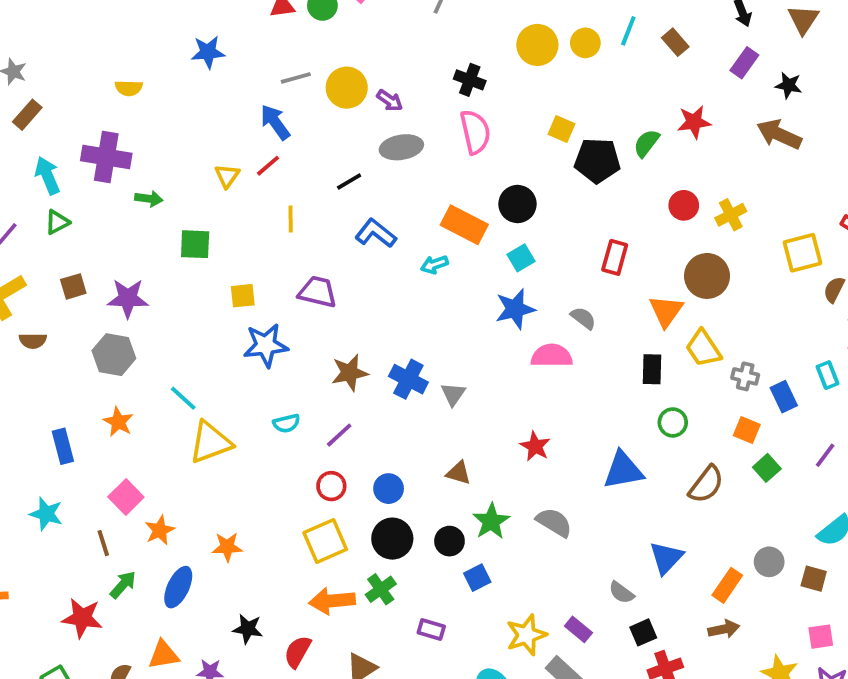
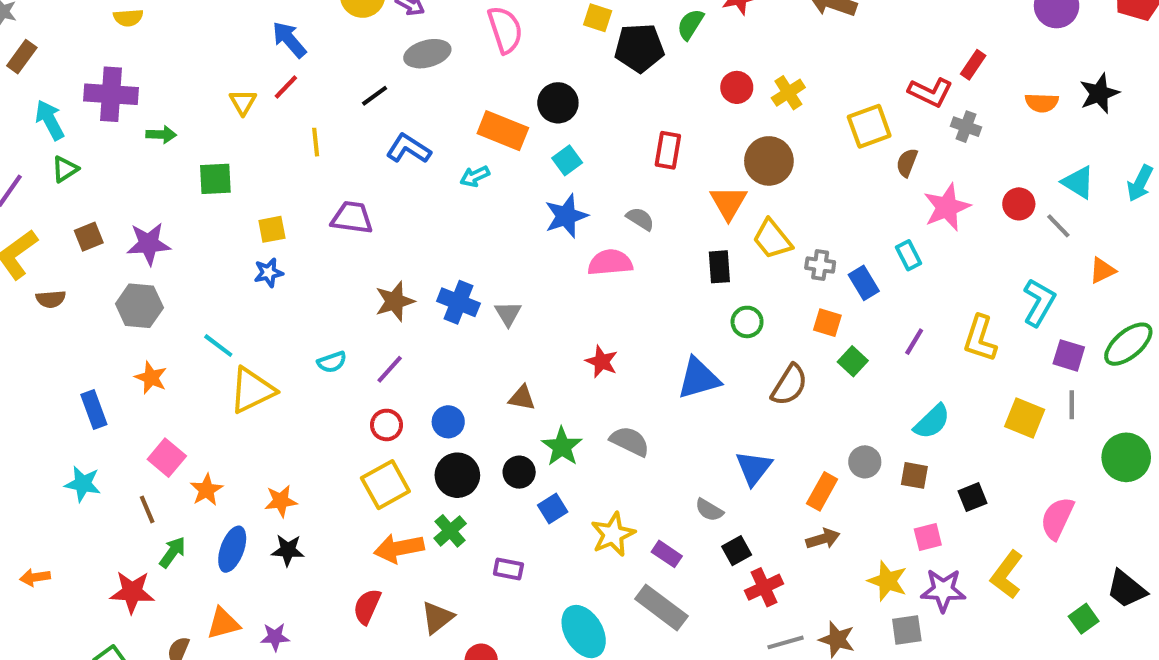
blue star: (266, 345) -> (269, 273), moved, size x0.6
black star: (248, 629) -> (288, 550), moved
yellow star: (526, 635) -> (613, 534), moved

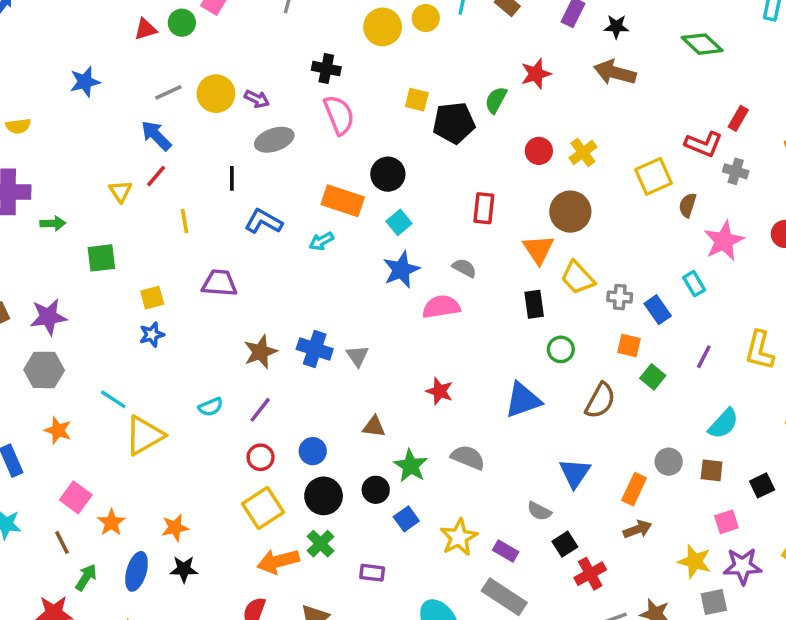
black line: (375, 96) -> (232, 178), turned -50

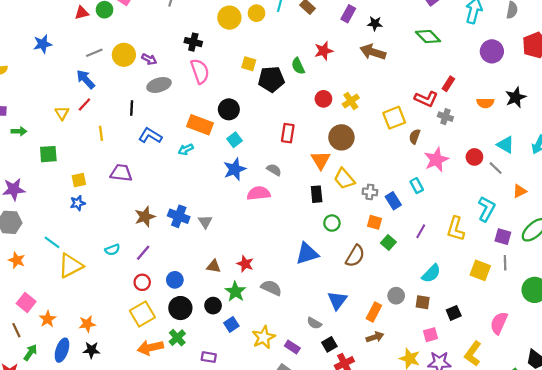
green semicircle: (496, 100) -> (298, 66), turned -56
red star: (440, 391) -> (245, 264), moved

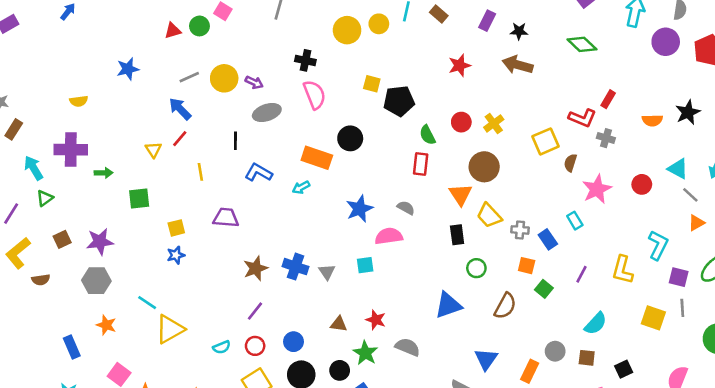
purple circle: (492, 51) -> (666, 42), moved
green semicircle: (298, 66) -> (427, 135), moved
cyan square: (234, 140) -> (365, 265), moved, turned 32
gray line: (496, 168) -> (690, 195), moved
cyan semicircle: (112, 250) -> (222, 347), moved

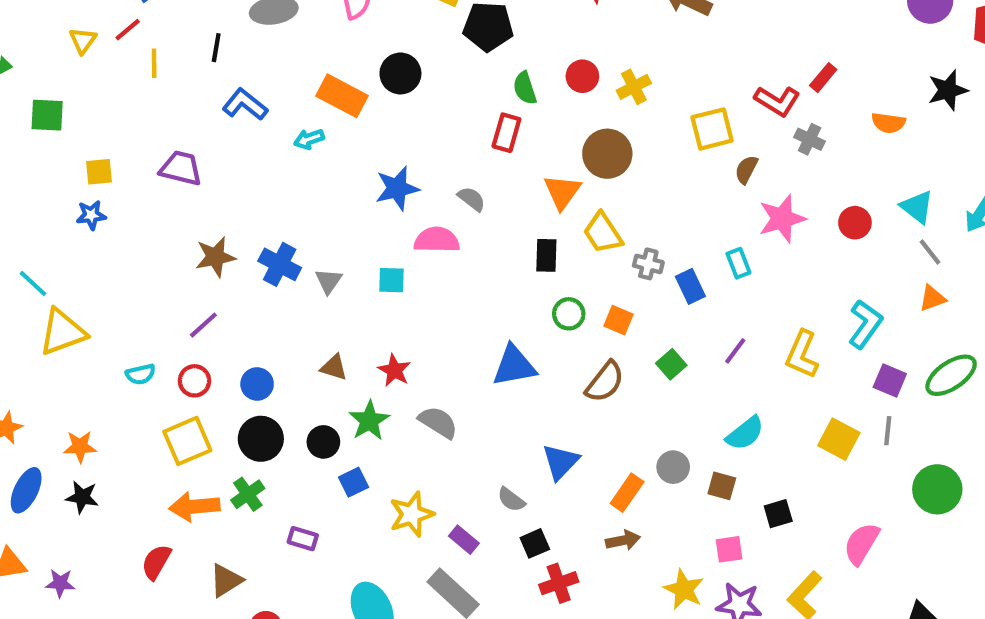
black star: (688, 112) -> (948, 90), moved
yellow line: (200, 172) -> (154, 63), moved
orange square: (527, 266) -> (618, 320), moved

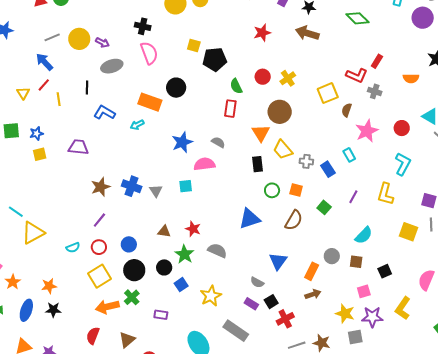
blue star: (91, 215) -> (36, 133), moved
cyan L-shape: (865, 324) -> (403, 164), moved
purple rectangle: (464, 540) -> (251, 304), moved

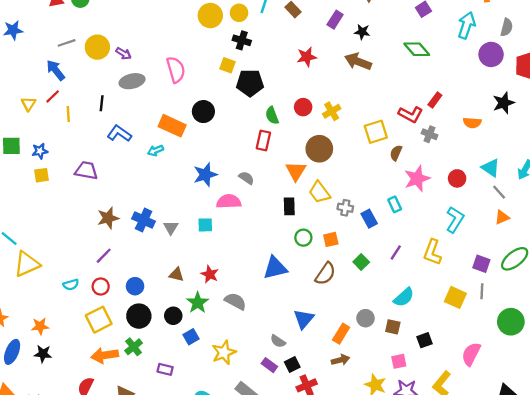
black cross: (143, 26) -> (242, 40), moved
orange square: (296, 190) -> (331, 239), turned -32

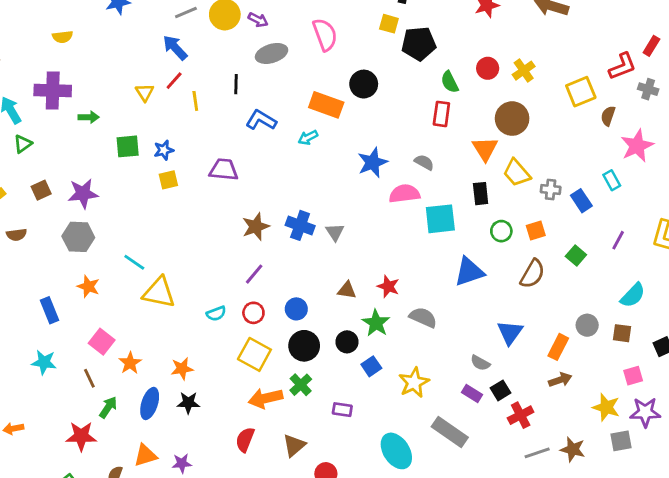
red L-shape: (411, 114) -> (622, 66), turned -45
cyan square: (205, 225) -> (440, 219), moved, size x1.6
yellow triangle: (27, 264) -> (159, 292), turned 40
yellow square: (99, 320) -> (254, 354), turned -30

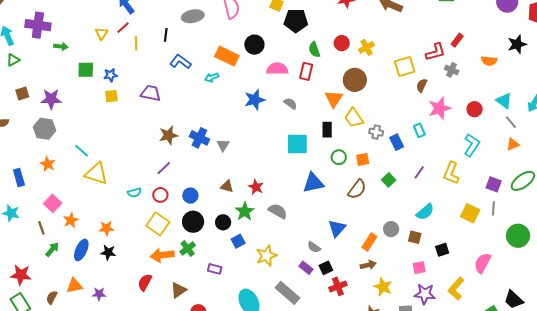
pink semicircle: (404, 194) -> (277, 69), moved
yellow star: (606, 407) -> (383, 287), moved
red star: (81, 436) -> (21, 275), moved

